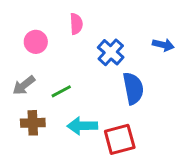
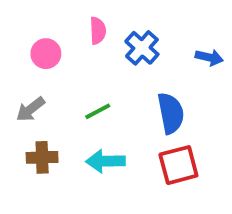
blue cross: (111, 52) -> (142, 48), moved
green line: (61, 91) -> (98, 111), moved
red square: (120, 139) -> (178, 165), moved

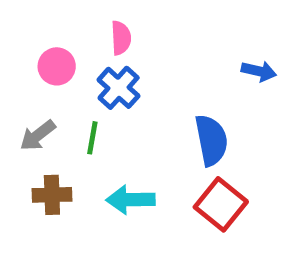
blue cross: (142, 48) -> (119, 88), moved
green line: (98, 111) -> (92, 138), moved, turned -52
red square: (178, 165) -> (221, 204), turned -36

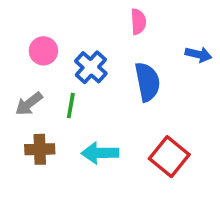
pink semicircle: (121, 38) -> (138, 22), moved
blue semicircle: (211, 140) -> (147, 82), moved

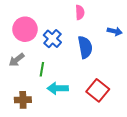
pink circle: (43, 51) -> (25, 29), size x1.5
green line: (71, 106) -> (42, 69), moved
brown cross: (40, 149) -> (23, 100), moved

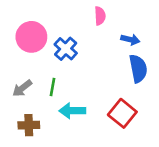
blue arrow: (115, 31) -> (130, 40), moved
blue semicircle: (85, 47) -> (138, 69), moved
gray arrow: (17, 60) -> (22, 88), moved

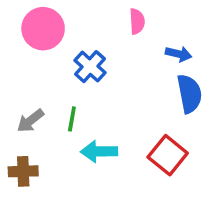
pink circle: (31, 37) -> (43, 29), moved
brown cross: (29, 125) -> (23, 171), moved

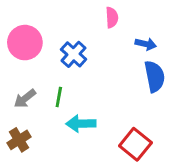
pink circle: (43, 29) -> (25, 43), moved
red square: (168, 155) -> (135, 144), moved
brown cross: (23, 171) -> (19, 140), turned -30

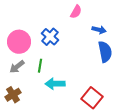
pink semicircle: (112, 17) -> (76, 12), turned 32
pink circle: (25, 43) -> (19, 42), moved

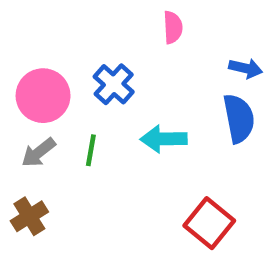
pink semicircle: (76, 12) -> (173, 27), turned -32
blue arrow: (99, 30) -> (246, 68), moved
cyan arrow: (55, 84) -> (164, 139), moved

